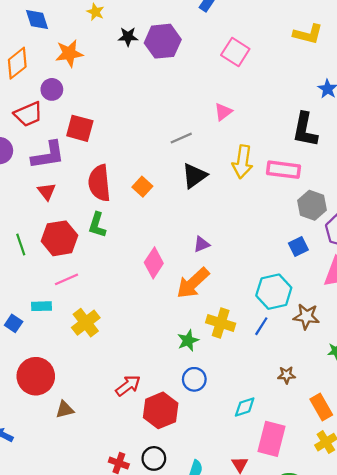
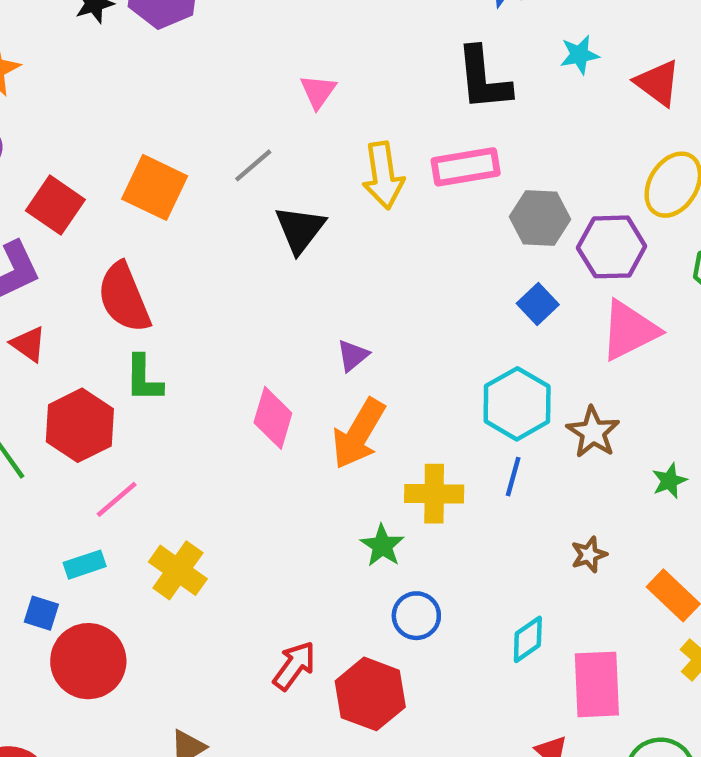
red square: (80, 128) -> (55, 205), turned 36
orange square: (142, 187) -> (155, 187), moved, size x1.6
brown star: (306, 316) -> (593, 432), turned -30
red circle: (36, 376) -> (88, 661), moved

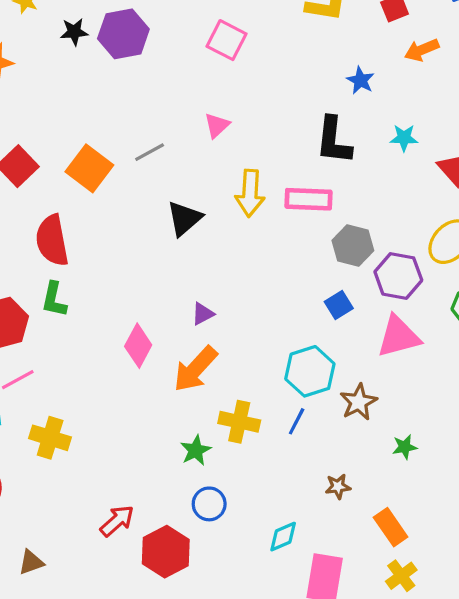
gray line: (253, 165) -> (150, 152), moved
yellow cross: (178, 570) -> (50, 438), turned -30

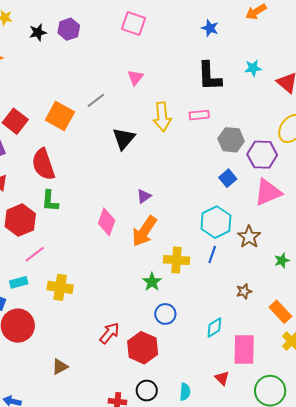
purple hexagon: (123, 34) -> (69, 29), size x0.7
blue star: (360, 80) -> (210, 28), moved
pink rectangle: (309, 199) -> (199, 115), size x0.7

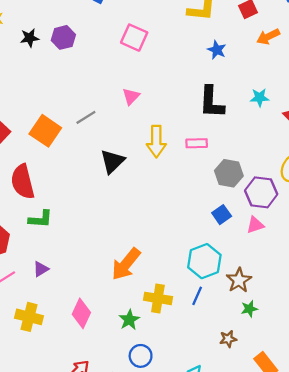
pink triangle: (268, 192) -> (255, 225), moved, size x0.6
purple triangle: (144, 196) -> (41, 269), moved
green L-shape: (50, 201) -> (41, 219), moved, turned -95
pink diamond: (107, 222) -> (81, 313), moved
green star: (282, 261) -> (249, 309), moved

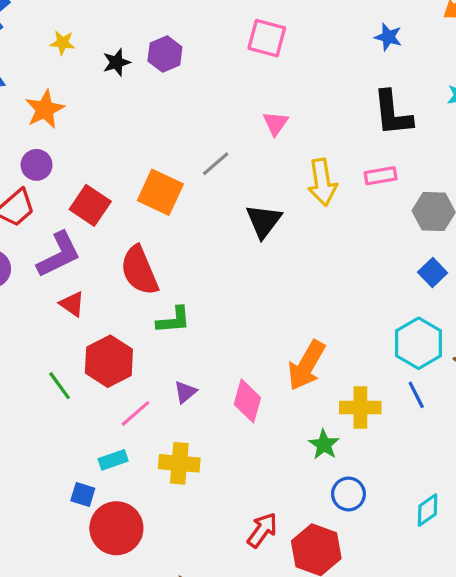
blue line: (197, 296) -> (416, 395), turned -42
pink diamond: (81, 313) -> (247, 401), moved

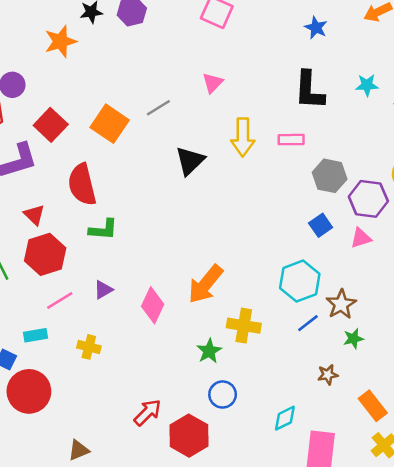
orange star: (45, 109) -> (60, 41), moved
red triangle: (72, 304) -> (34, 215), moved
blue line: (416, 395) -> (308, 323), moved, turned 70
yellow cross: (179, 463) -> (89, 347), size x0.7

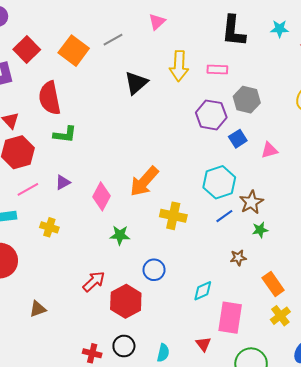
purple hexagon: (368, 199) -> (211, 115), moved
green star: (209, 351) -> (120, 235), moved, turned 30

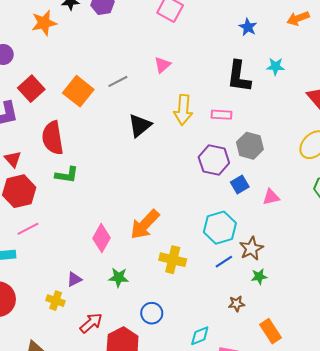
cyan star: (280, 29) -> (275, 66), moved
purple triangle: (63, 182) -> (74, 279), moved
yellow cross: (49, 227) -> (56, 301), moved

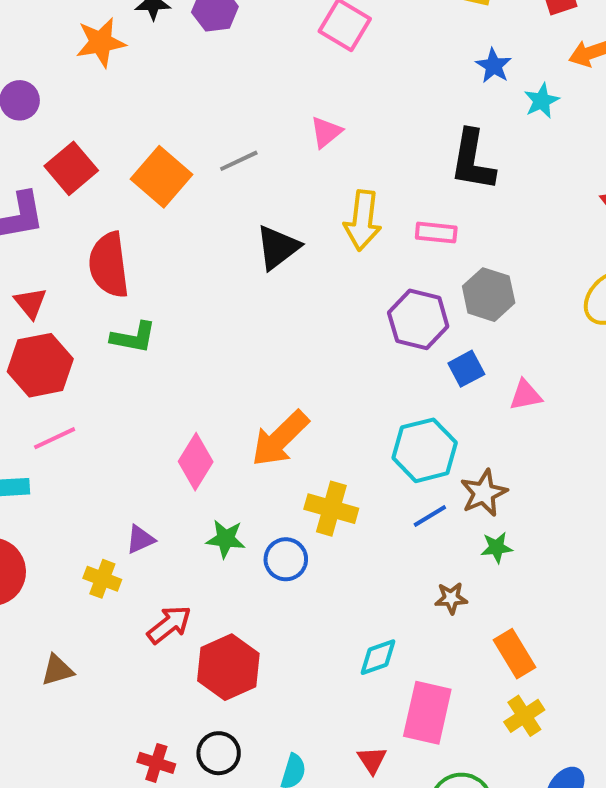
cyan star: (275, 66) -> (542, 101), moved, turned -30
blue circle: (152, 313) -> (286, 559), moved

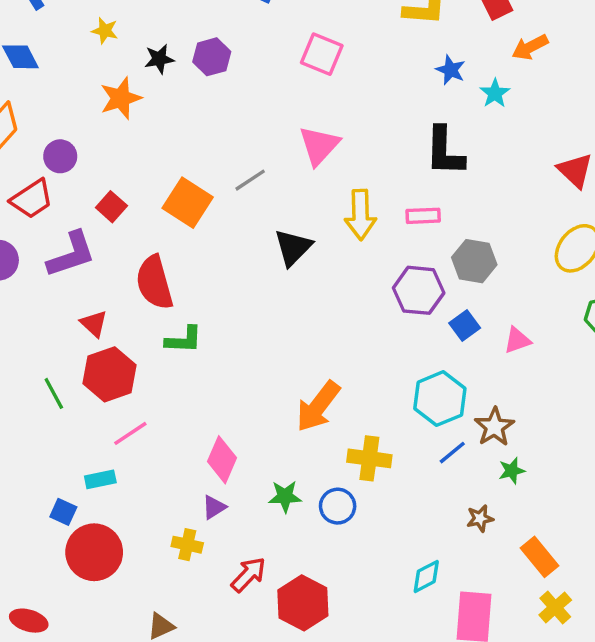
pink triangle: (326, 132) -> (319, 146), size x1.5
red square: (71, 168) -> (111, 207), size x0.7
pink diamond: (196, 462) -> (222, 460), moved

